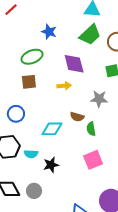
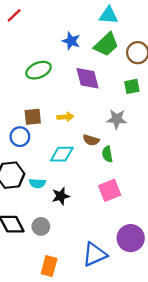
blue star: (49, 32) -> (71, 41), moved
brown square: (29, 82) -> (33, 117), moved
yellow arrow: (64, 86) -> (65, 117), moved

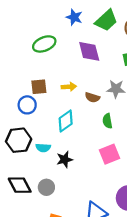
brown semicircle: (91, 140) -> (92, 97), moved
cyan diamond: (62, 154) -> (66, 121), turned -35

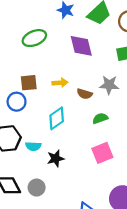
green semicircle: (107, 121) -> (100, 118), turned 80

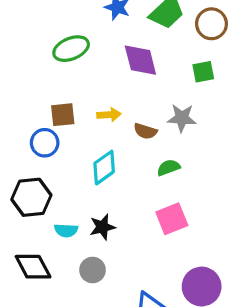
cyan semicircle: (33, 146) -> (66, 230), moved
gray circle: (37, 188) -> (93, 270), moved

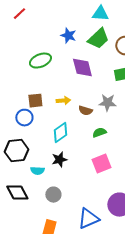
black star: (102, 227) -> (59, 160), moved

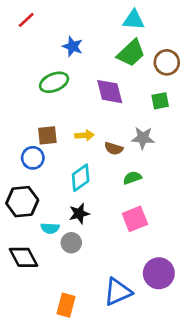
blue star: (68, 36) -> (73, 46), moved
gray circle: (53, 195) -> (71, 243), moved

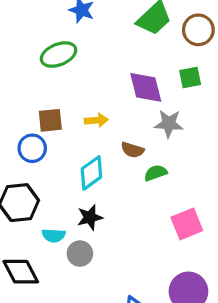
purple diamond: (110, 92) -> (146, 87), moved
brown semicircle: (114, 149) -> (133, 150), moved
pink square: (135, 219) -> (187, 224), moved

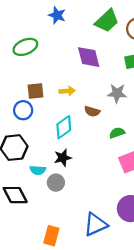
green ellipse: (59, 55) -> (25, 47), moved
purple diamond: (146, 87) -> (89, 57), moved
green semicircle: (156, 173) -> (117, 133), moved

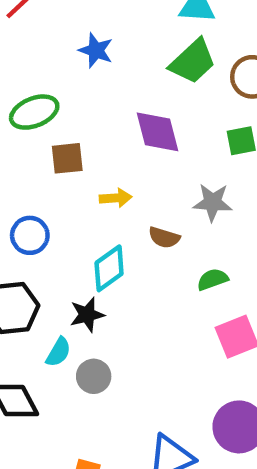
brown square: (36, 91) -> (67, 158), moved
black star: (63, 158) -> (87, 315), moved
cyan semicircle: (38, 170) -> (58, 352), turned -63

